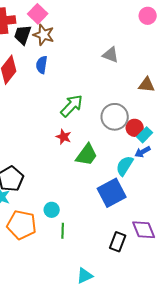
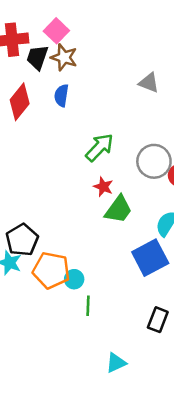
red star: (64, 137) -> (103, 187), moved
orange pentagon: (22, 225) -> (51, 270), moved

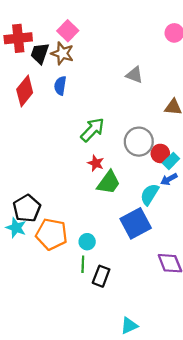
pink square: (56, 31) -> (68, 31), moved
cyan circle: (74, 279) -> (87, 242), moved
black rectangle: (158, 320) -> (101, 276), moved
cyan triangle: (116, 363) -> (129, 326), moved

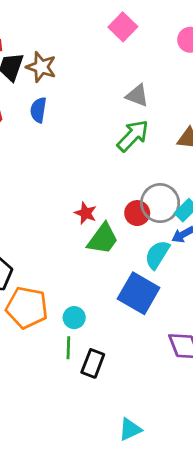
pink square: (68, 31) -> (123, 27), moved
green arrow: (92, 130) -> (133, 136), moved
gray circle: (139, 142) -> (160, 203), moved
red circle: (160, 153) -> (137, 213), moved
blue square: (136, 223) -> (139, 293), turned -32

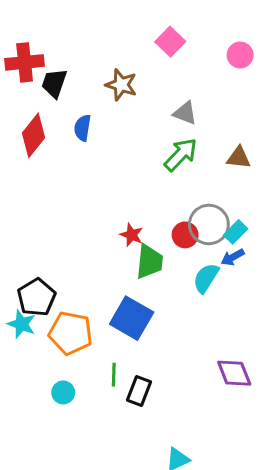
brown star: (41, 67) -> (121, 85), moved
green trapezoid: (103, 239) -> (149, 262), turned -30
blue square: (139, 293) -> (132, 318), moved
cyan circle: (74, 318) -> (63, 392), moved

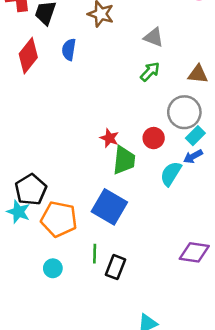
green arrow: (181, 155) -> (150, 72), size x0.7
gray circle: (209, 224) -> (184, 112), moved
purple diamond: (234, 373) -> (194, 252), turned -60

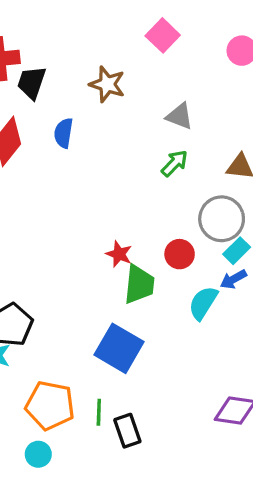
orange pentagon: (59, 219) -> (50, 405), moved
black rectangle: (116, 267) -> (127, 431), turned -40
cyan circle: (53, 268) -> (38, 454), moved

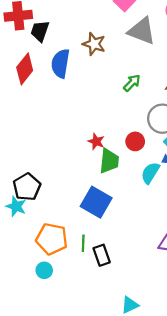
brown star: (107, 84) -> (94, 44), moved
gray triangle: (180, 116) -> (142, 31), moved, size x1.6
blue semicircle: (63, 133) -> (60, 63), size x1.5

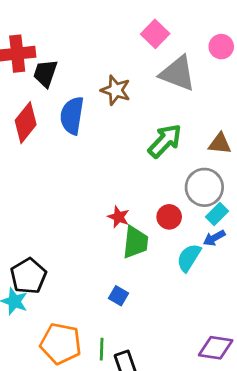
green arrow: (132, 83) -> (165, 141), size x1.5
blue square: (96, 202) -> (118, 296), size x0.5

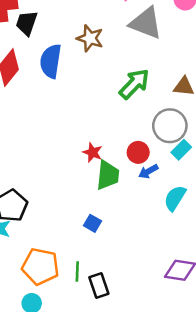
blue arrow: (214, 238) -> (148, 171), moved
cyan semicircle: (189, 258) -> (175, 198), moved

